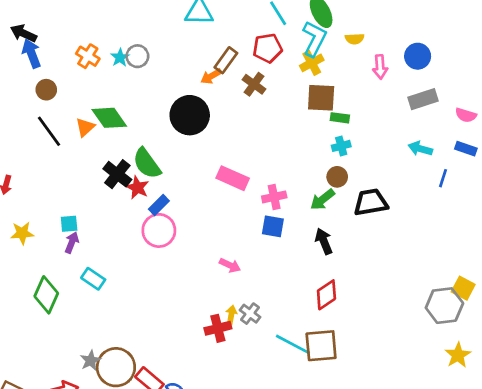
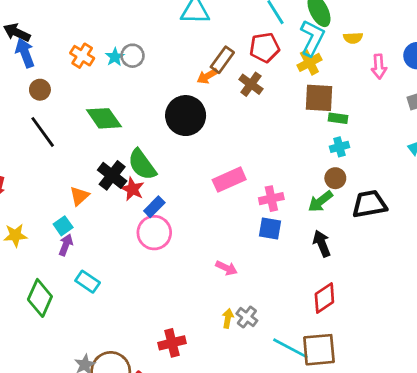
orange triangle: (85, 127) -> (79, 196), moved
pink rectangle: (233, 178) -> (229, 180), turned -48
cyan square: (69, 224) -> (63, 226), turned -30
red cross: (218, 328) -> (172, 343), moved

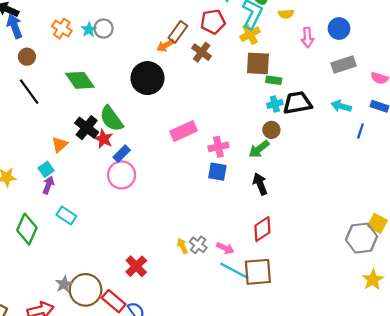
black trapezoid: (369, 204) -> (297, 103), moved
pink arrow: (226, 268) -> (225, 248), moved
yellow arrow: (228, 318) -> (182, 246), turned -35
red cross: (172, 343) -> (136, 266), turned -30

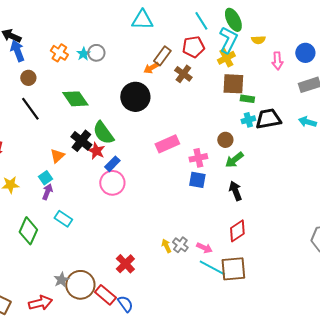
brown circle: (271, 130) -> (225, 140), moved

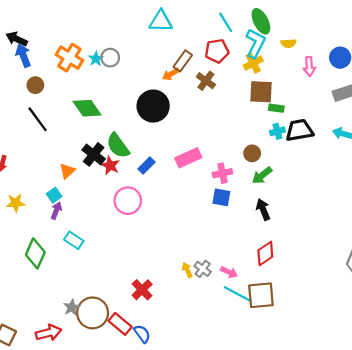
orange cross: (59, 53) -> (69, 58), size x1.4
blue rectangle: (112, 164) -> (146, 165), moved

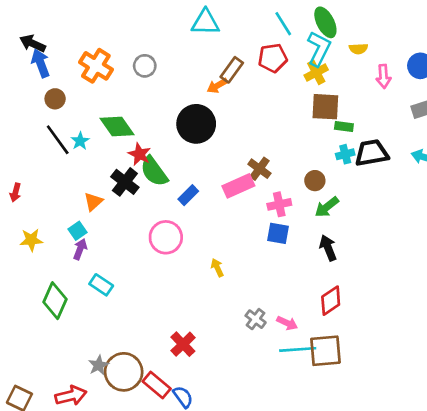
cyan star: (96, 59) -> (80, 141), moved
brown cross: (206, 81) -> (259, 169), moved
red star: (110, 165) -> (139, 154), moved
yellow arrow: (187, 270) -> (217, 268), moved
cyan line: (238, 294) -> (298, 349), turned -32

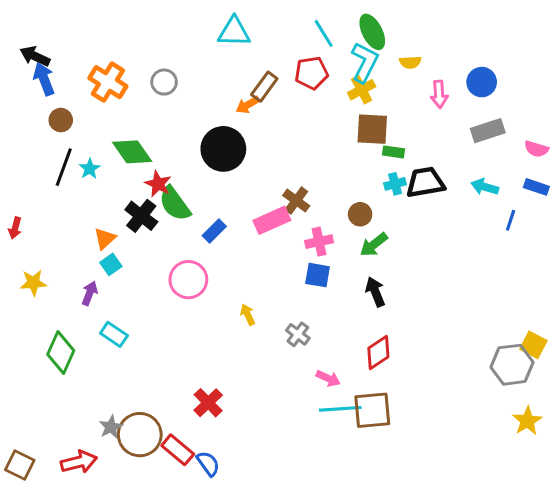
black line: (58, 140) -> (64, 167), turned 56
cyan square: (77, 231) -> (111, 264), moved
gray cross: (256, 319) -> (298, 334), moved

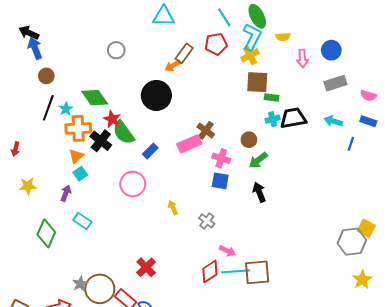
orange cross: (108, 82) -> (78, 128), moved, turned -35
pink cross: (319, 242) -> (221, 158), turned 30
red diamond: (378, 353) -> (210, 271), moved

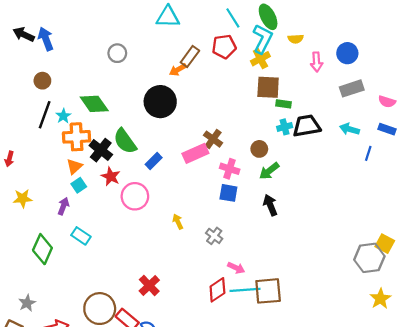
blue arrow: (35, 48) -> (46, 39), moved
red star: (112, 119) -> (111, 176), moved
gray star: (80, 284) -> (27, 303), moved

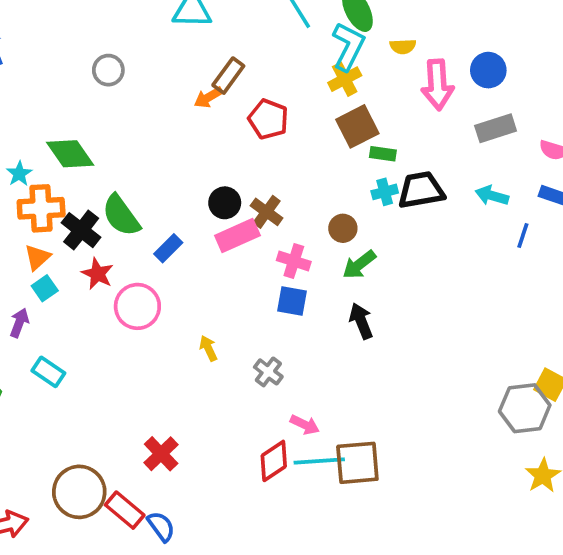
red pentagon: (224, 47) -> (268, 119), moved, turned 30
pink arrow: (317, 62) -> (437, 85), size x1.5
brown square: (268, 87) -> (357, 126), turned -30
black circle: (160, 102) -> (225, 203), moved, size x0.6

